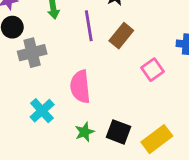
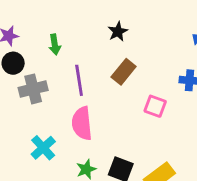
purple line: (89, 26) -> (79, 80), moved
pink square: (153, 70) -> (155, 106), turned -35

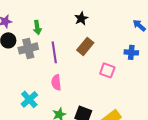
gray cross: (33, 89) -> (28, 48), moved
pink semicircle: (82, 123) -> (56, 82), size x0.7

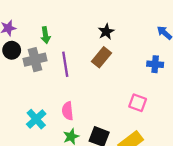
black star: (81, 18) -> (106, 32), moved
pink square: (107, 70) -> (138, 103), moved
pink semicircle: (56, 82) -> (68, 111), moved

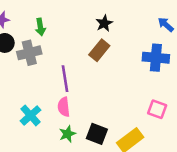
purple line: (65, 64) -> (65, 79), moved
blue cross: (155, 64) -> (156, 58), size x1.5
pink square: (138, 103) -> (157, 109), moved

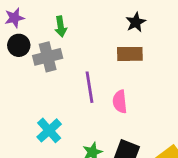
brown rectangle: (99, 50) -> (130, 54), turned 50
pink semicircle: (64, 107) -> (120, 102), moved

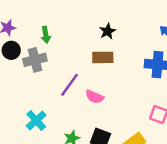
purple line: (90, 87) -> (69, 85), turned 45
pink semicircle: (120, 102) -> (94, 97), turned -60

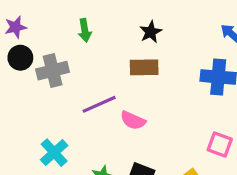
green arrow: (46, 35) -> (85, 30), moved
purple line: (69, 85) -> (99, 104), turned 30

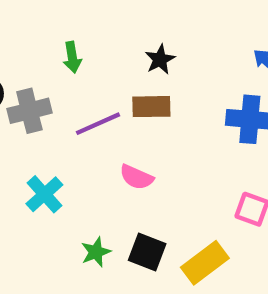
purple line: (99, 104) -> (98, 124), moved
cyan cross: (54, 153) -> (44, 194), moved

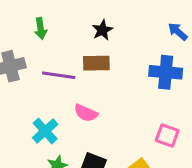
purple line: (98, 124) -> (59, 75), turned 32
cyan cross: (44, 194) -> (45, 131), moved

